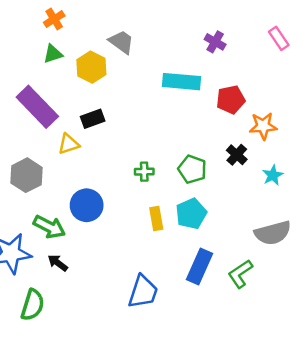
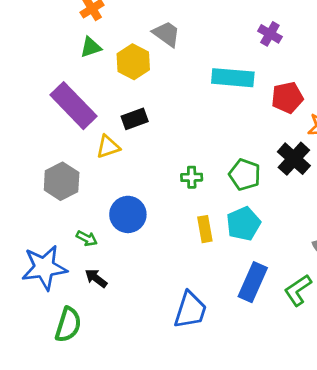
black cross: (237, 155) -> (294, 159), size x1.4
green arrow: (49, 227) -> (87, 238), size x0.6

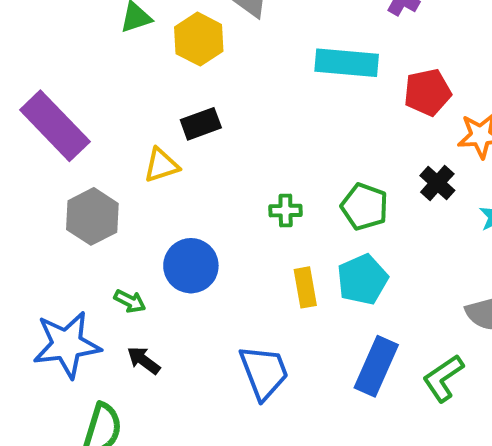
purple rectangle: (73, 106) -> (55, 126), moved
black cross: (294, 159) -> (437, 183), size x0.7
blue trapezoid: (190, 310) -> (264, 372), moved, turned -39

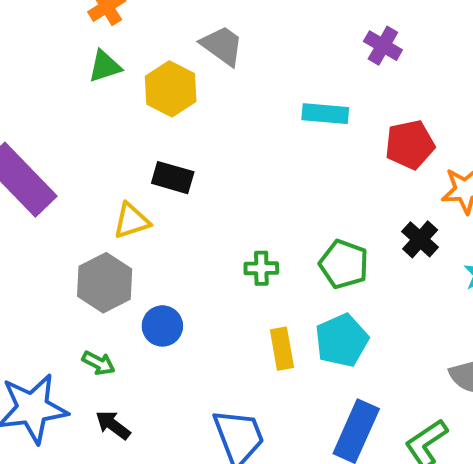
cyan rectangle: (347, 63) -> (325, 114), size x0.7
black rectangle: (201, 124) -> (173, 178), turned 36
gray hexagon: (92, 216) -> (105, 283), moved
blue circle: (191, 266) -> (162, 326), size x0.7

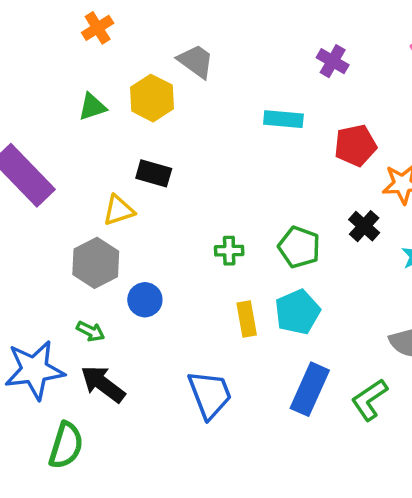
green triangle: (105, 66) -> (92, 107), moved
black arrow: (113, 425) -> (103, 384), size x1.5

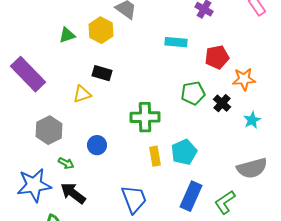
green pentagon: (299, 247) -> (193, 93), moved, turned -30
green cross: (229, 251) -> (145, 117), size x1.8
gray hexagon: (96, 263) -> (49, 130), moved

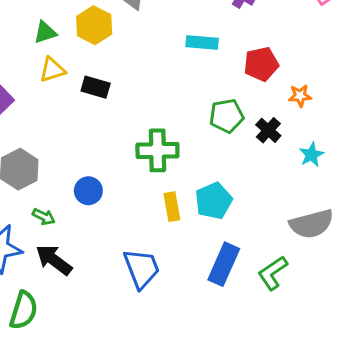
orange star: (244, 79) -> (300, 96), size x0.7
yellow triangle: (82, 94) -> (52, 70), moved

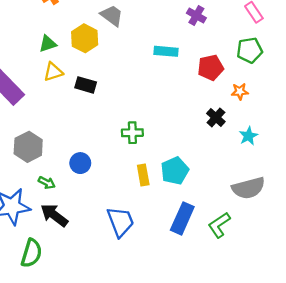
green pentagon: (227, 116) -> (250, 50), moved
green cross: (157, 150) -> (132, 133), size x0.7

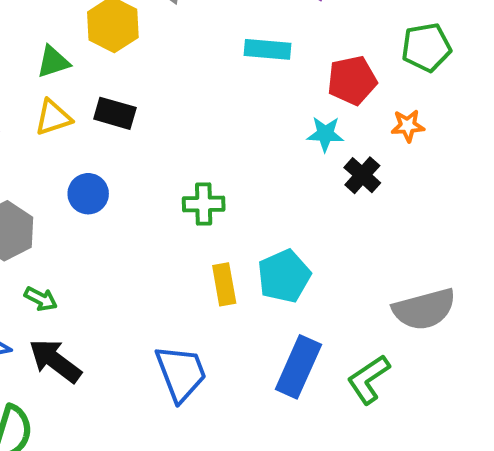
green triangle: (48, 44) -> (53, 62), moved
yellow triangle: (53, 72) -> (53, 117), moved
cyan star: (248, 136) -> (325, 134), moved, turned 30
blue circle: (80, 163) -> (88, 194), moved

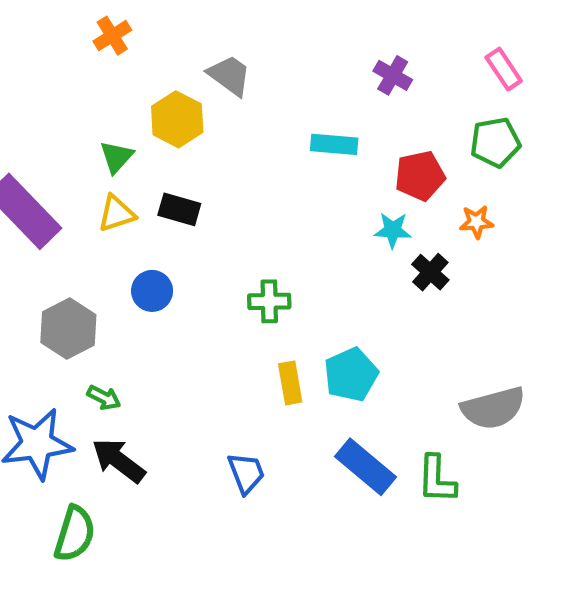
green triangle: (53, 62) -> (116, 157), turned -30
blue rectangle: (298, 367) -> (366, 467), turned -74
blue trapezoid: (181, 373) -> (246, 473), size x0.7
green L-shape: (369, 379) -> (437, 479), turned -54

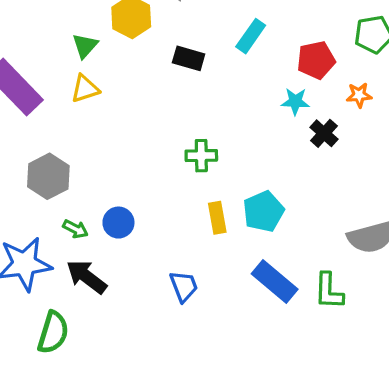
cyan rectangle: (334, 144) -> (251, 36), turned -60
black rectangle: (179, 209) -> (189, 58), moved
blue circle: (152, 291) -> (118, 223), moved

